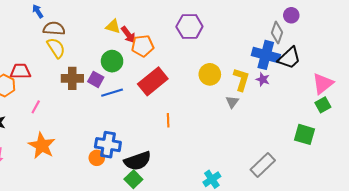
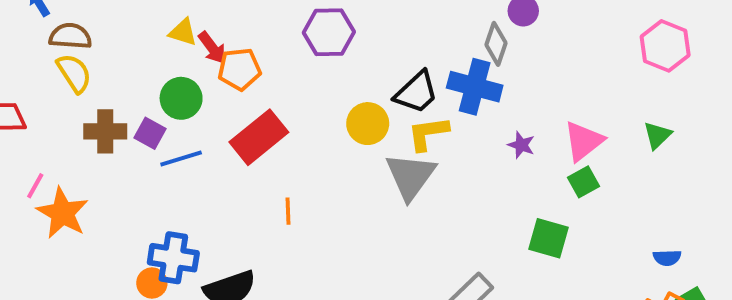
black trapezoid: (289, 58) -> (416, 92), moved
yellow L-shape: (241, 79) -> (428, 133), turned -115
purple star: (263, 79) -> (521, 145), moved
gray triangle: (232, 102) -> (410, 176), size x2.0
orange star: (42, 146) -> (63, 213), moved

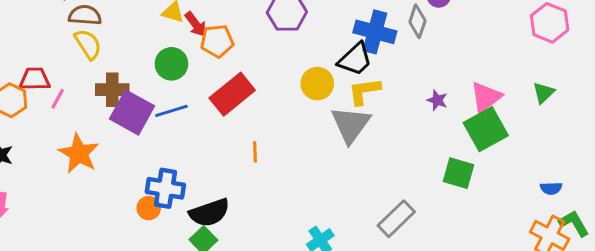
blue cross: (475, 87) -> (375, 32), moved
purple square: (150, 133) -> (132, 112), moved, size x1.8
green square: (583, 182) -> (486, 129), size x1.8
pink line: (35, 186) -> (58, 99), moved

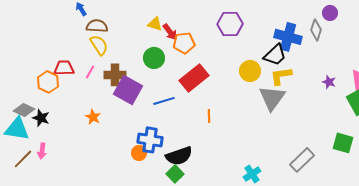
pink line: (58, 99) -> (90, 72), moved
blue line: (171, 111) -> (164, 101), moved
orange star: (79, 153) -> (93, 117), size x0.6
green square: (458, 173) -> (343, 143), moved

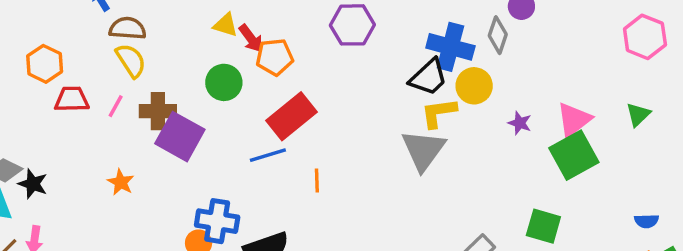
yellow circle: (250, 71) -> (474, 86), moved
orange hexagon: (48, 82) -> (45, 64), moved
blue line: (164, 101) -> (268, 155), moved

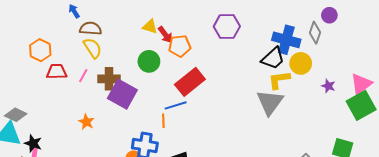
orange line: (317, 180) -> (163, 121), moved
black star: (33, 184) -> (33, 143), moved

